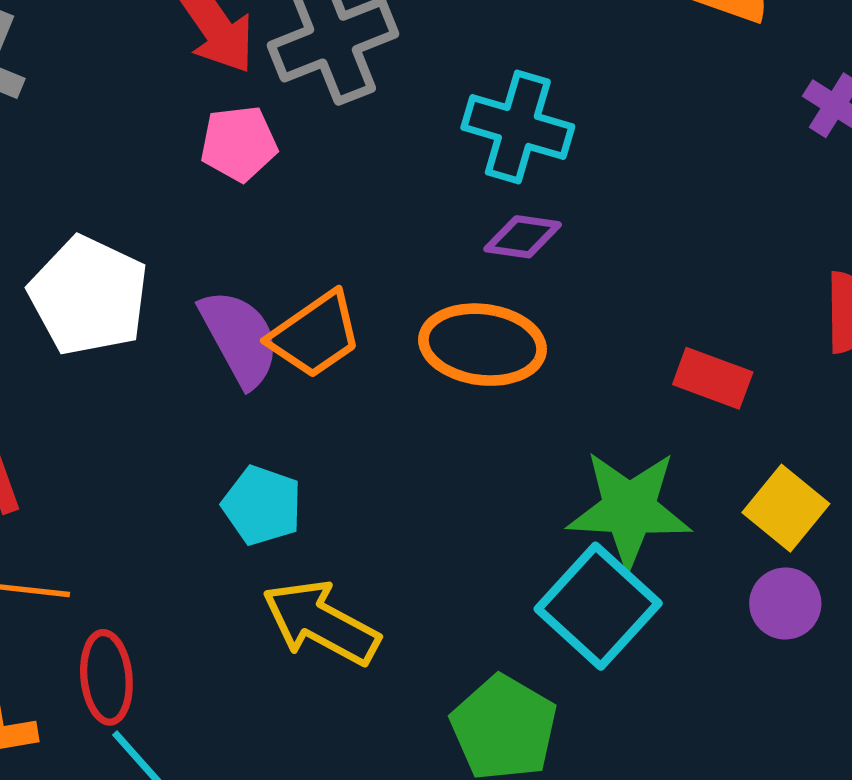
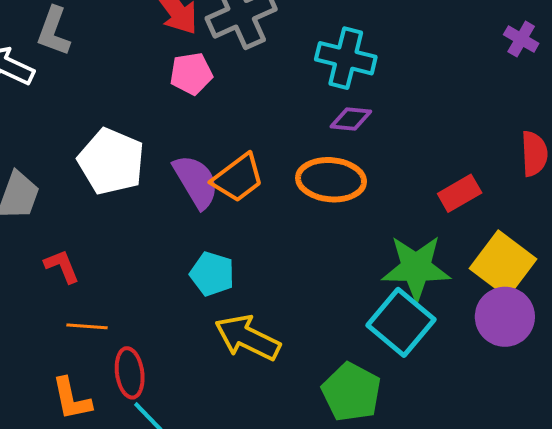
red rectangle: (713, 378) -> (460, 193), turned -48
yellow square: (786, 508) -> (503, 264), size x1.4
purple circle: (785, 603) -> (505, 317), size x1.5

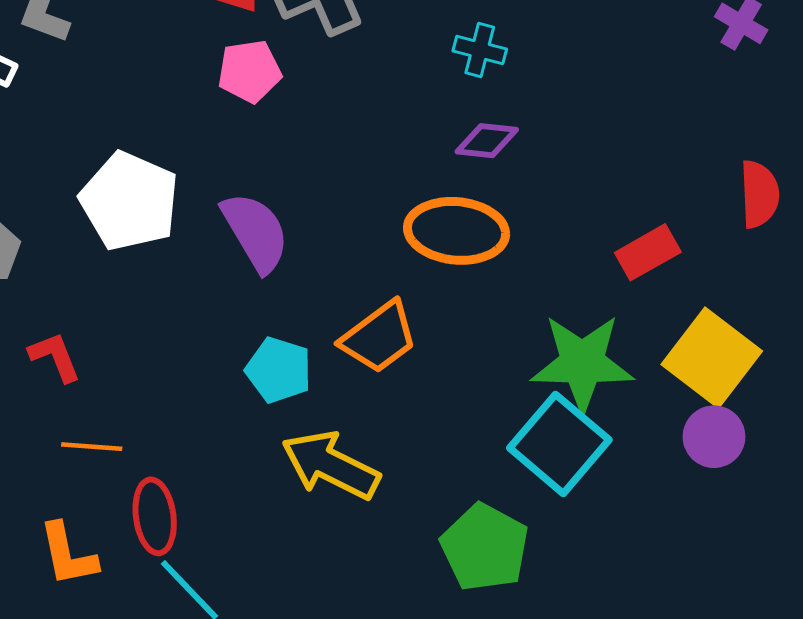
cyan cross: (346, 58) -> (480, 50), size x0.6
orange trapezoid: (238, 178) -> (379, 337), moved
purple circle: (505, 317) -> (714, 437), size x0.7

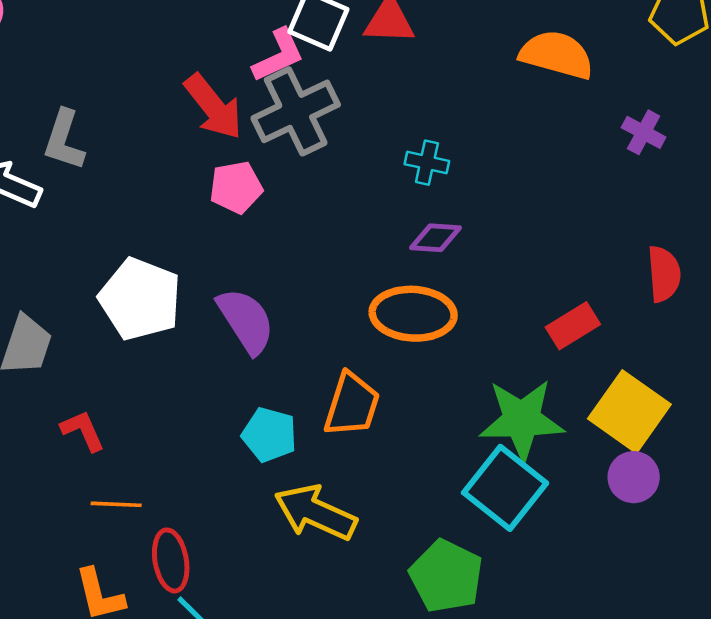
orange trapezoid: (379, 337) -> (352, 405), turned -34

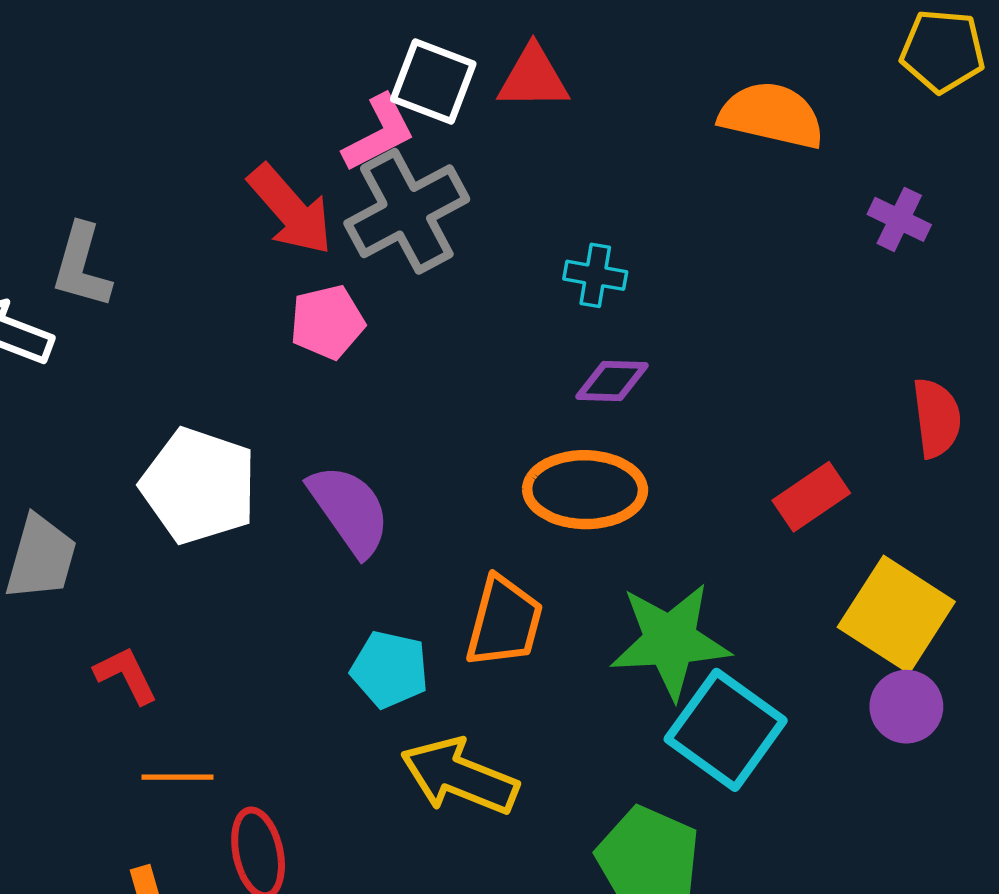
green star: (522, 420) -> (670, 641), moved

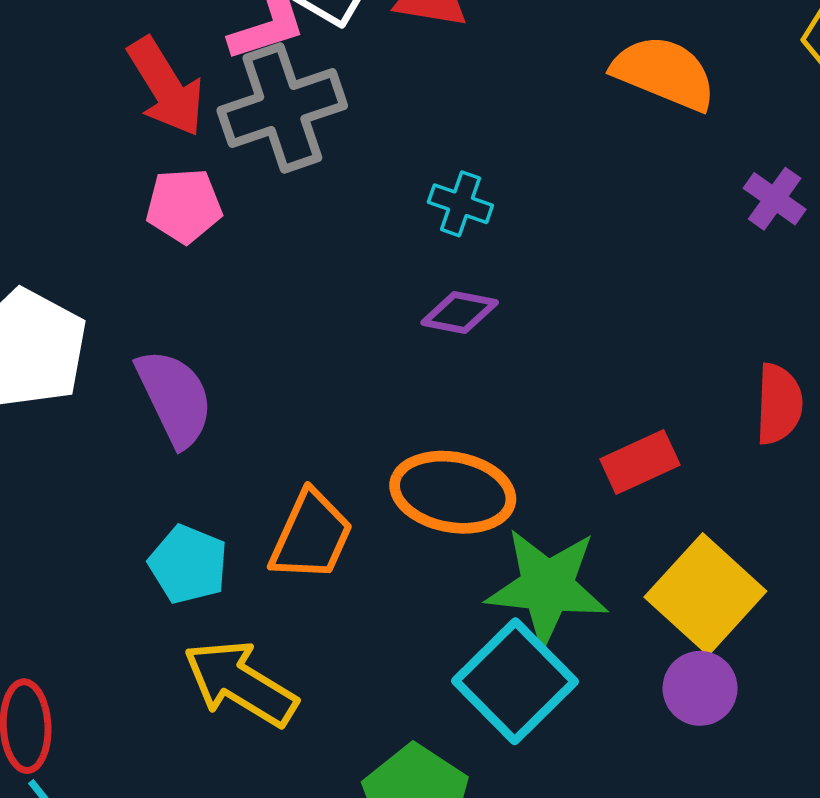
orange ellipse: (585, 490) -> (453, 492), moved
green star: (670, 641) -> (547, 587), moved

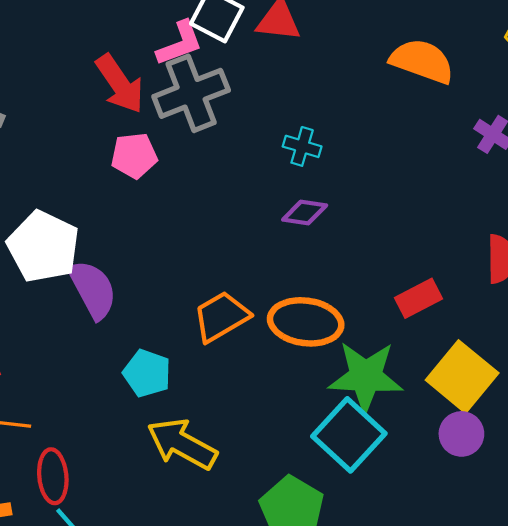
purple semicircle: (175, 398) -> (93, 289), moved
orange trapezoid: (311, 536) -> (221, 317), moved, turned -142

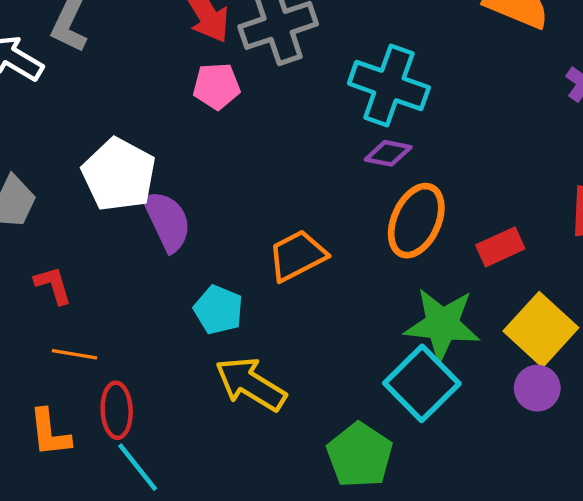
cyan cross: (302, 146) -> (389, 86), size x2.0
orange ellipse: (306, 322) -> (416, 221), moved, turned -76

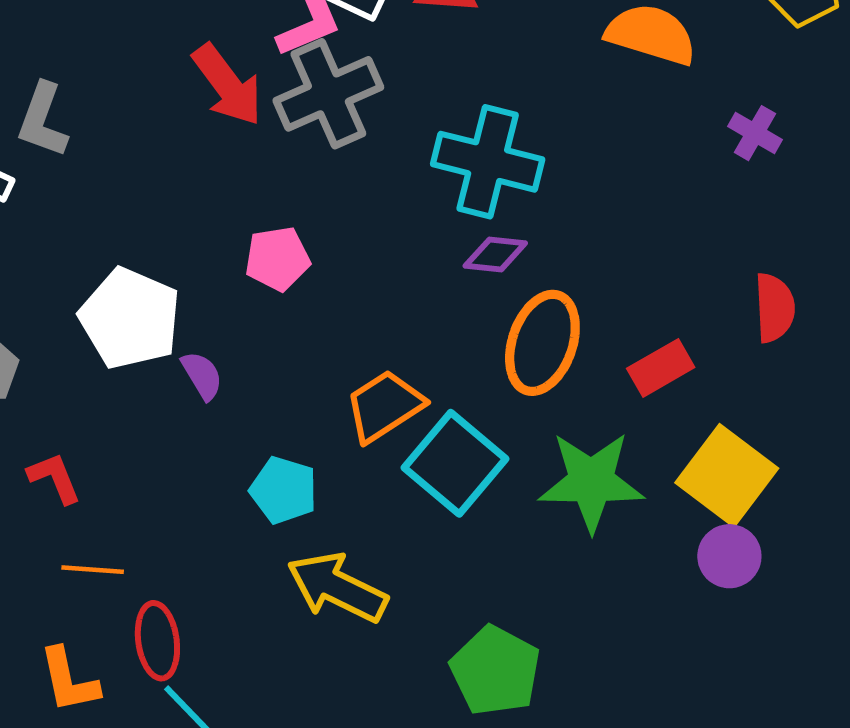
pink pentagon: (217, 86) -> (277, 259), moved
purple semicircle: (167, 221) -> (202, 375), size x0.6
cyan square: (422, 383) -> (455, 463), moved

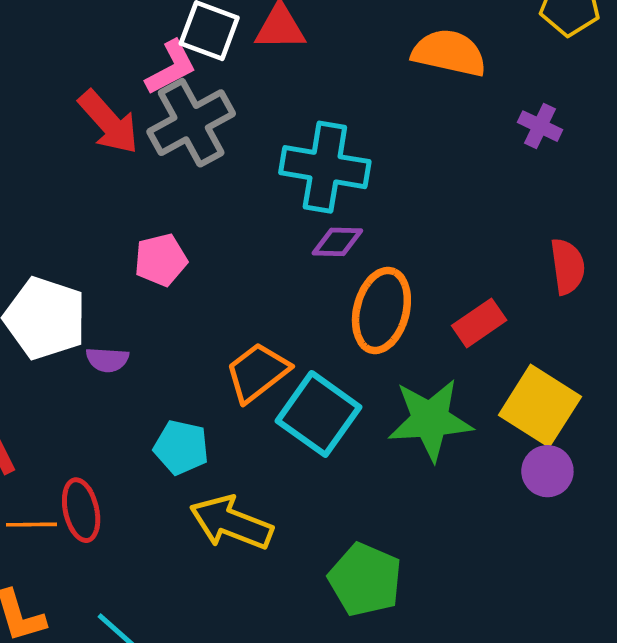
purple semicircle: (202, 375) -> (107, 360), turned 129
red ellipse: (157, 641) -> (81, 510), moved

